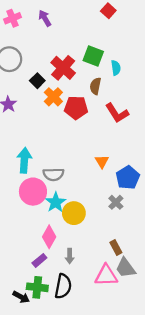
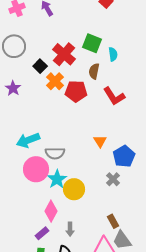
cyan arrow: (24, 160) -> (28, 140), turned -115

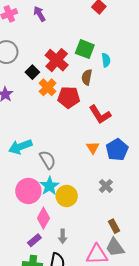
red L-shape: (114, 96) -> (100, 114), moved
gray semicircle: (55, 153) -> (48, 160), turned -120
blue pentagon: (124, 156) -> (117, 150), moved
pink circle: (36, 169) -> (28, 191), moved
brown rectangle: (113, 221) -> (114, 226), moved

